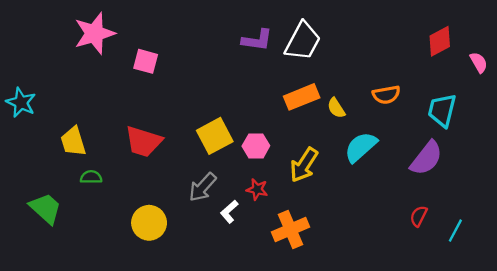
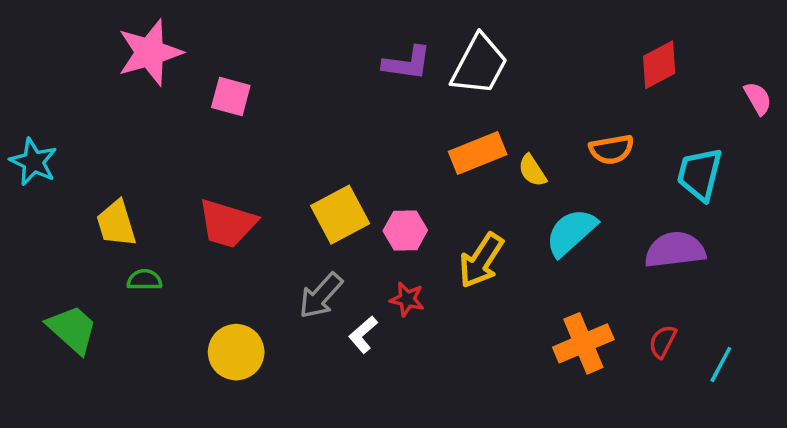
red diamond: (440, 41) -> (659, 65), moved
purple semicircle: (426, 158) -> (675, 250), turned -135
orange cross: (291, 229) -> (583, 343), moved

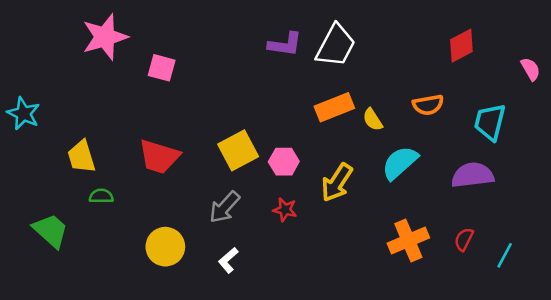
white L-shape: (363, 334) -> (228, 260), moved

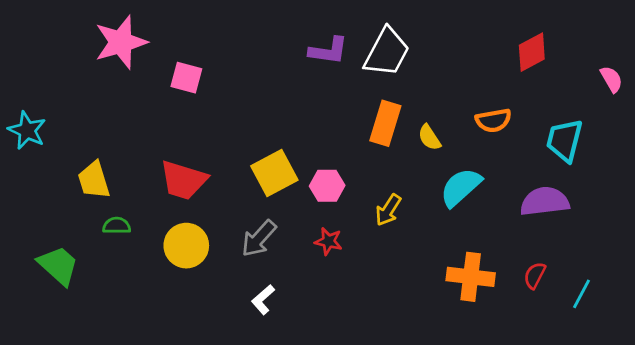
orange rectangle: (334, 107) -> (385, 123), turned -51
yellow arrow: (337, 183) -> (388, 210), size x0.7
orange cross: (408, 241) -> (471, 277), turned 30
yellow circle: (165, 247) -> (186, 246), moved

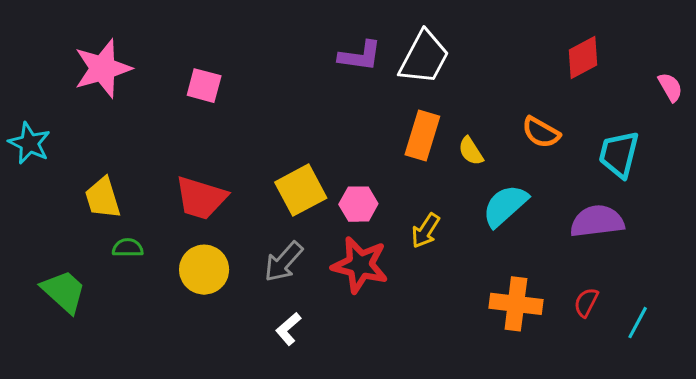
pink star: (121, 42) -> (103, 68), moved
orange semicircle: (493, 120) -> (541, 132), turned 40
red star: (328, 241) -> (360, 265), size x1.8

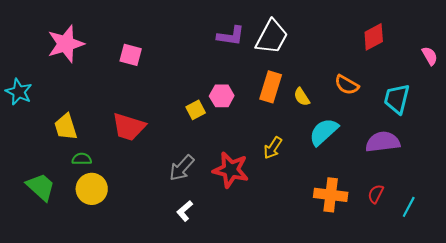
yellow square: (301, 190) -> (196, 110), moved, size x0.6
pink hexagon: (358, 204) -> (222, 96), moved
yellow circle: (204, 270) -> (92, 189), moved

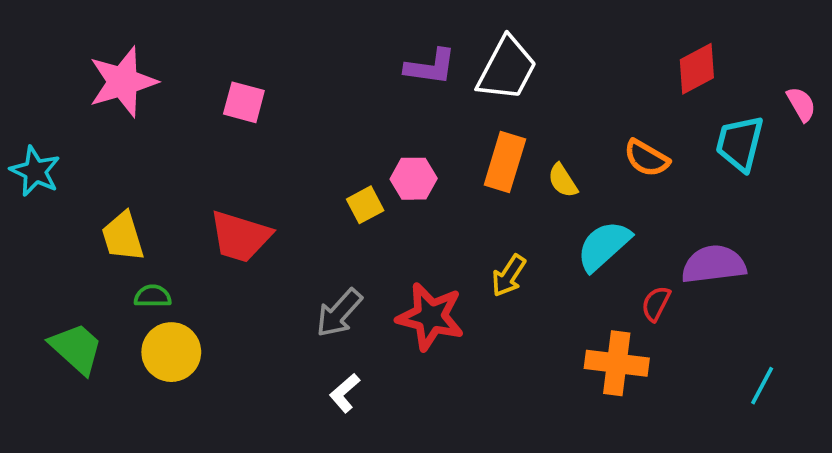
cyan trapezoid: (397, 99) -> (740, 143), moved
red semicircle: (376, 194) -> (656, 304), moved

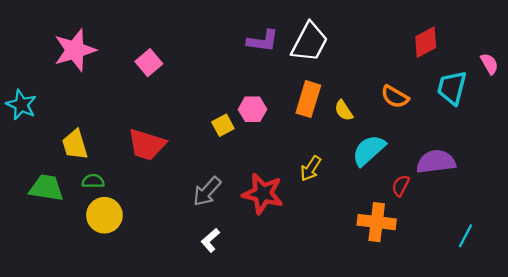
pink square: (244, 102) -> (149, 63), turned 35
green trapezoid: (76, 348) -> (46, 188), moved, turned -33

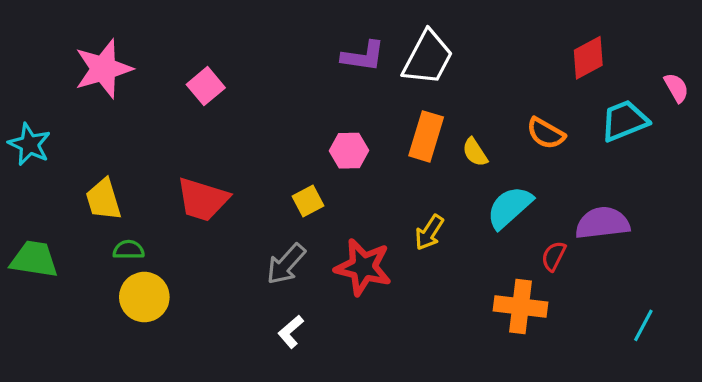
cyan trapezoid: (452, 88) -> (624, 121), turned 54
yellow square: (223, 125) -> (308, 201), moved
green trapezoid: (46, 188) -> (34, 259), moved

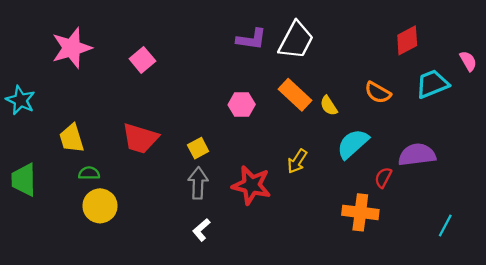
orange rectangle: (426, 136) -> (295, 95), turned -64
yellow square: (308, 201) -> (198, 148), moved
green trapezoid: (34, 259) -> (24, 180), turned -100
gray arrow: (286, 264) -> (198, 183), turned 140

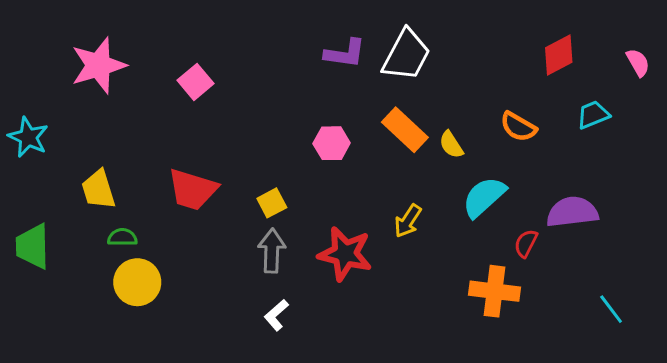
pink semicircle: (468, 61) -> (638, 62), moved
cyan trapezoid: (432, 84) -> (593, 115), size x0.7
cyan line: (445, 225) -> (611, 309), turned -65

